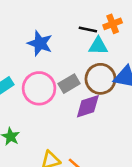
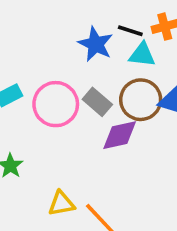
blue star: (40, 43) -> (96, 44), moved
gray rectangle: (69, 84) -> (97, 102), turned 66

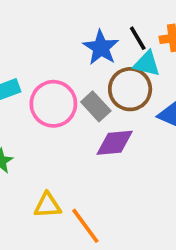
black line: (130, 31) -> (138, 38), turned 35
brown circle: (141, 100) -> (130, 89), moved

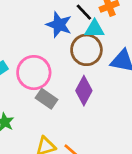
gray rectangle: (96, 106) -> (46, 99), moved
purple diamond: (115, 143) -> (84, 91), turned -44

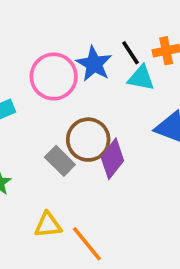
brown circle: (86, 50) -> (88, 140), moved
pink circle: (34, 73) -> (54, 77), moved

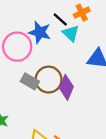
cyan triangle: (141, 78) -> (71, 33), turned 48
gray rectangle: (60, 161) -> (30, 81), moved

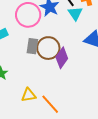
gray rectangle: (30, 81) -> (32, 46), turned 56

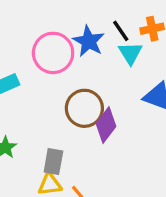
gray rectangle: (32, 46) -> (53, 161), moved

